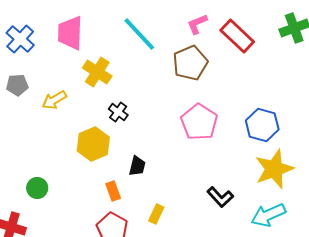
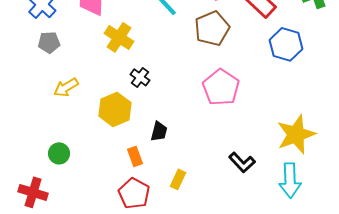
gray pentagon: (17, 85) -> (49, 42), moved
yellow arrow: (54, 100) -> (66, 87), moved
blue hexagon: (262, 125) -> (286, 44), moved
cyan arrow: (268, 215) -> (290, 180), turned -68

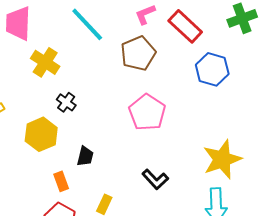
black L-shape: (242, 162) -> (155, 179), moved

